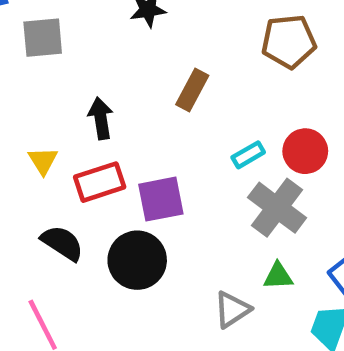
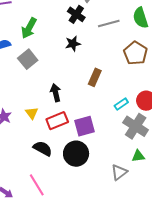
gray square: (43, 38) -> (28, 59), turned -30
brown pentagon: (289, 41) -> (135, 53), turned -30

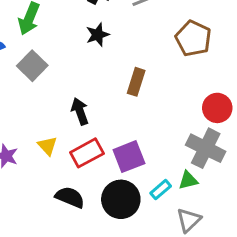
cyan rectangle: (121, 104) -> (161, 190), moved
green triangle: (138, 156) -> (188, 180), moved

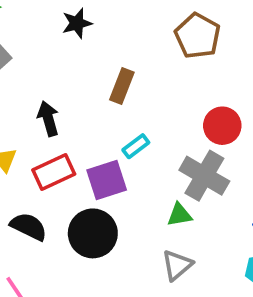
cyan rectangle: (161, 190) -> (136, 146), moved

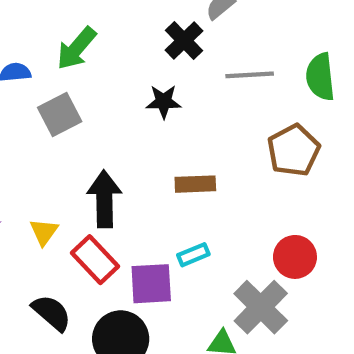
brown rectangle: (122, 86) -> (195, 184), turned 52
black arrow: (48, 119) -> (104, 199), size x1.4
red rectangle: (54, 172) -> (95, 260), turned 57

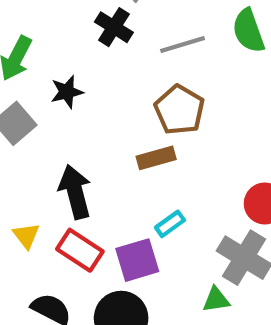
black star: (164, 102) -> (67, 92), moved
brown pentagon: (294, 150) -> (179, 110), moved

